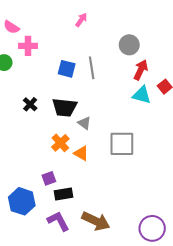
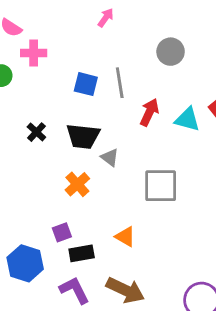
red arrow: (141, 70) -> (149, 112), moved
orange triangle: (81, 153) -> (125, 237), moved

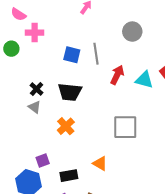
gray triangle: (110, 157) -> (35, 107), moved
purple square: (62, 232) -> (43, 160), moved

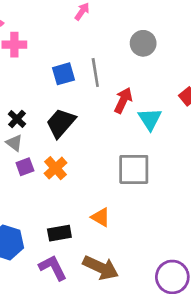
blue square: (72, 55) -> (63, 74), turned -30
cyan triangle: (144, 80) -> (150, 119), moved, turned 42
black trapezoid: (70, 92) -> (61, 123), turned 125
purple square: (43, 160) -> (25, 167), moved

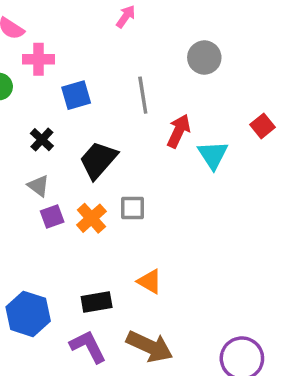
blue square: (63, 74) -> (76, 95), moved
black cross: (17, 119) -> (42, 140), moved
gray square: (134, 169) -> (133, 208), moved, size x0.6

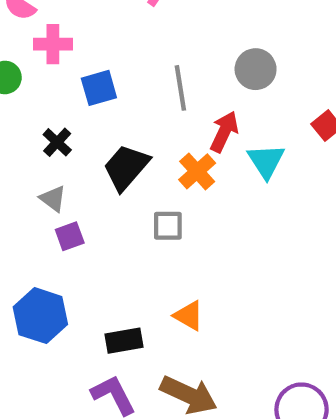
gray circle: (204, 58) -> (256, 69), moved
orange cross: (91, 218) -> (197, 171), moved
blue hexagon: (28, 314) -> (40, 316), moved

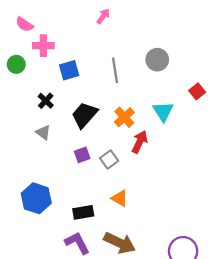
red arrow: (224, 132) -> (140, 142), moved
gray square: (168, 226) -> (109, 160), moved, turned -36
purple square: (70, 236) -> (82, 155), moved

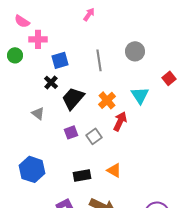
black cross: (46, 101) -> (51, 82), moved
orange triangle: (120, 198) -> (114, 170), moved
black rectangle: (83, 212) -> (82, 175), moved

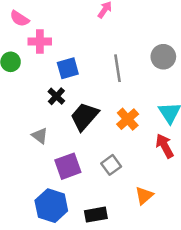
red arrow: (120, 121) -> (165, 146), moved, turned -54
purple square: (71, 132) -> (68, 166), moved, size x1.5
blue hexagon: (32, 169) -> (51, 206), moved
orange triangle: (114, 170) -> (144, 195), moved, turned 49

